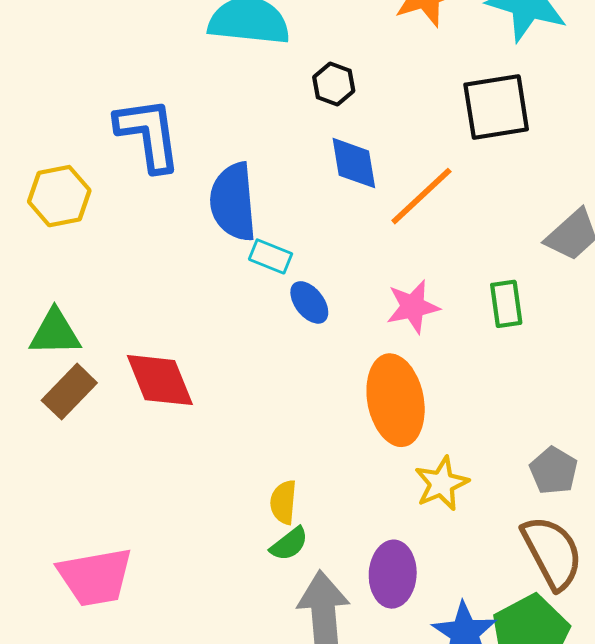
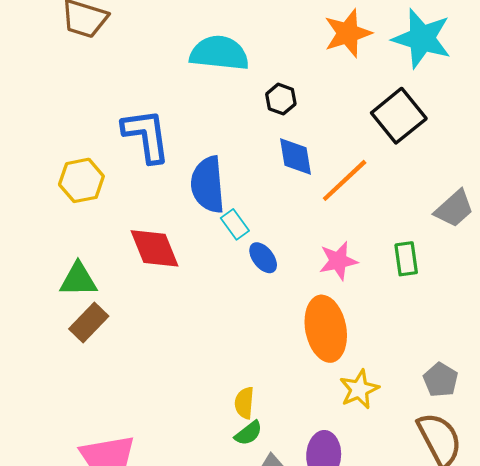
black square: (496, 107) -> (399, 116), turned -30
cyan rectangle: (271, 256) -> (235, 224), turned 32
red diamond: (160, 380) -> (155, 248), moved

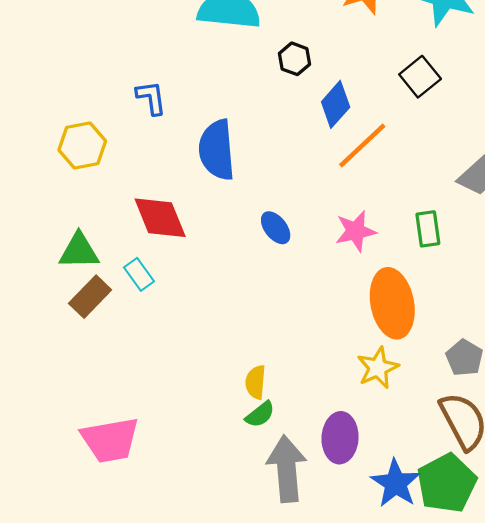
black square: (399, 116) -> (420, 77), size x0.7
blue L-shape: (146, 136) -> (151, 98), size x0.6
blue diamond: (295, 156) -> (336, 104), moved, turned 51
cyan rectangle: (235, 224) -> (139, 274), moved
orange ellipse: (326, 329) -> (392, 303), moved

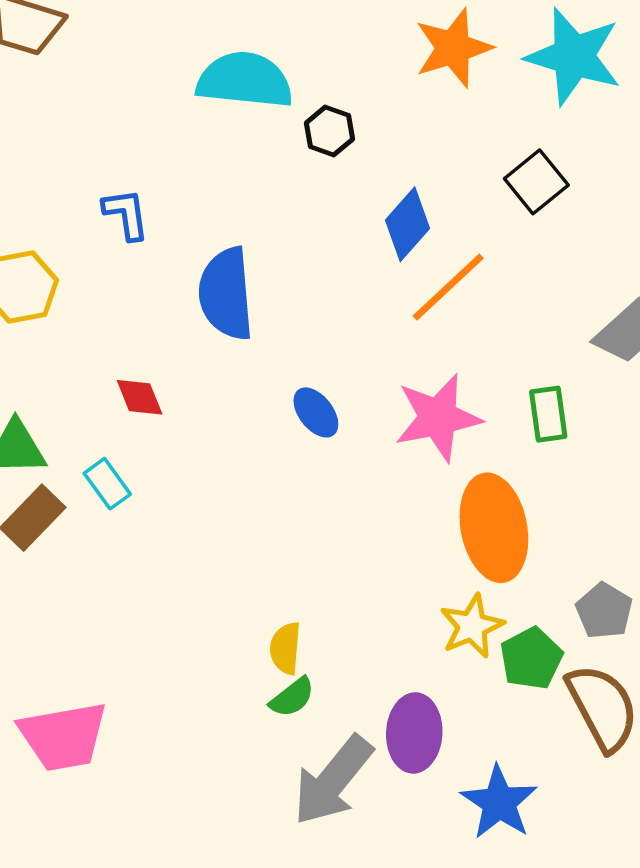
black hexagon: (294, 59) -> (329, 131), moved
red diamond: (160, 218) -> (140, 397), size x0.6
pink star: (356, 231) -> (438, 418), size x1.4
gray arrow: (287, 469) -> (333, 780), turned -136
green pentagon: (447, 483) -> (531, 658), moved, size x0.7

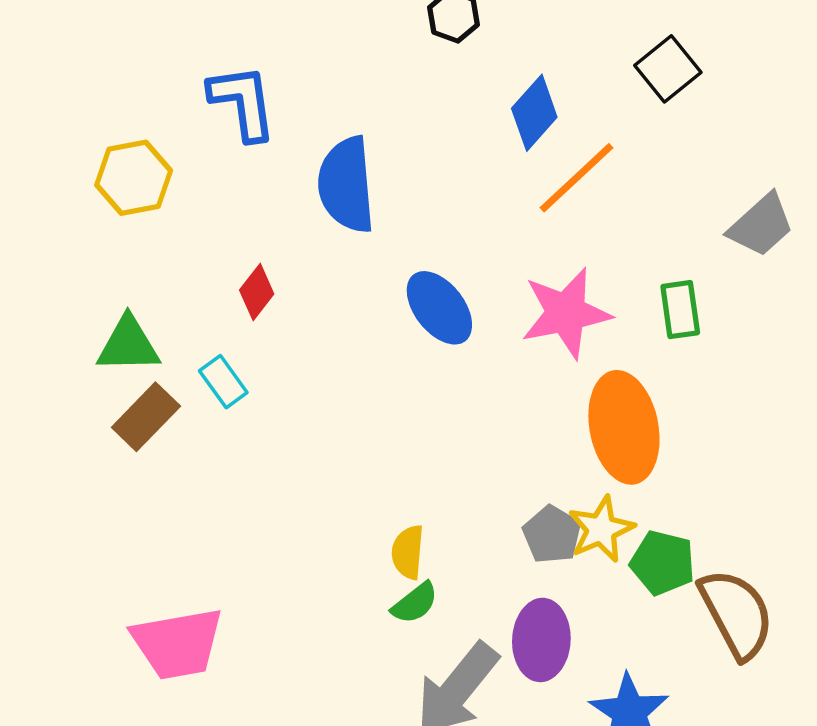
blue L-shape: (126, 214) -> (243, 102), size x1.4
red diamond: (140, 397) -> (257, 292), turned 60
blue ellipse: (316, 412) -> (439, 308), size x1.4
gray pentagon: (604, 611) -> (552, 535), moved
green pentagon: (531, 658) -> (663, 563), turned -30

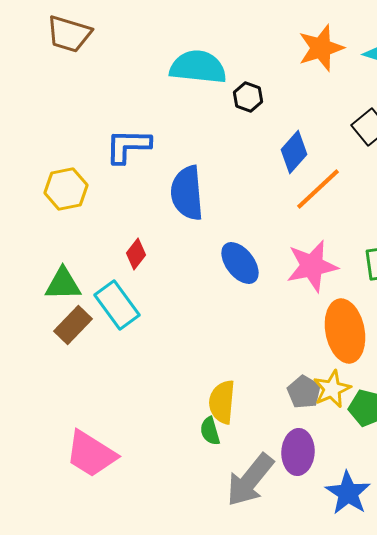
blue L-shape: (243, 102) -> (128, 146), turned -81
cyan rectangle: (223, 382) -> (117, 305), size x1.6
yellow semicircle: (408, 552) -> (222, 402), size x1.4
green semicircle: (415, 603) -> (210, 431), moved, turned 112
pink trapezoid: (178, 643) -> (91, 454), turned 42

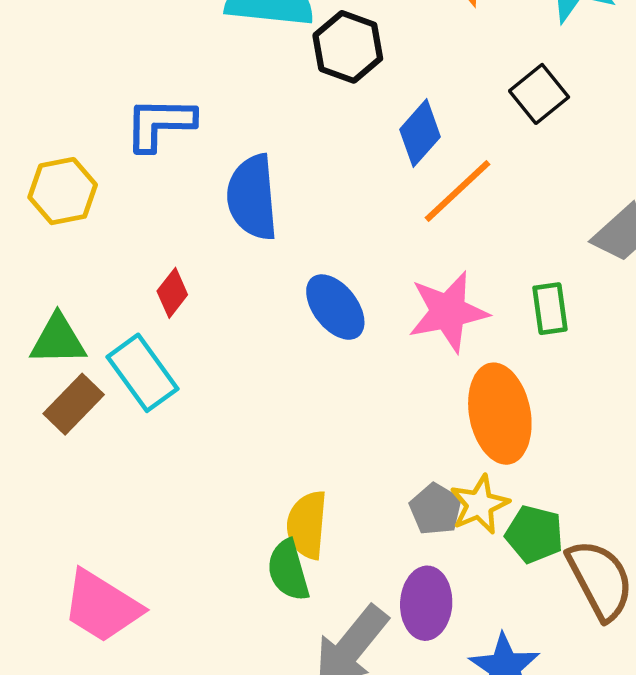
black hexagon: (248, 97) -> (348, 47), size x1.5
green semicircle: (210, 431) -> (288, 570), size x1.4

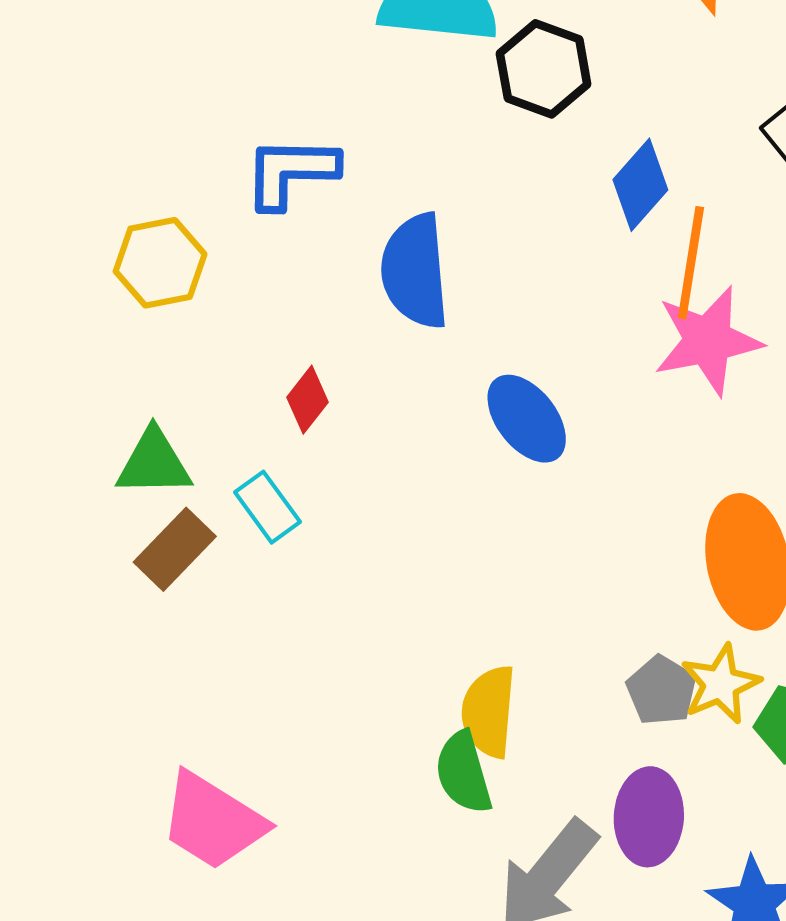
orange line: (458, 191) -> (691, 263), turned -38
pink star: (448, 312) -> (708, 341), moved
cyan rectangle: (143, 373) -> (268, 507), size x0.7

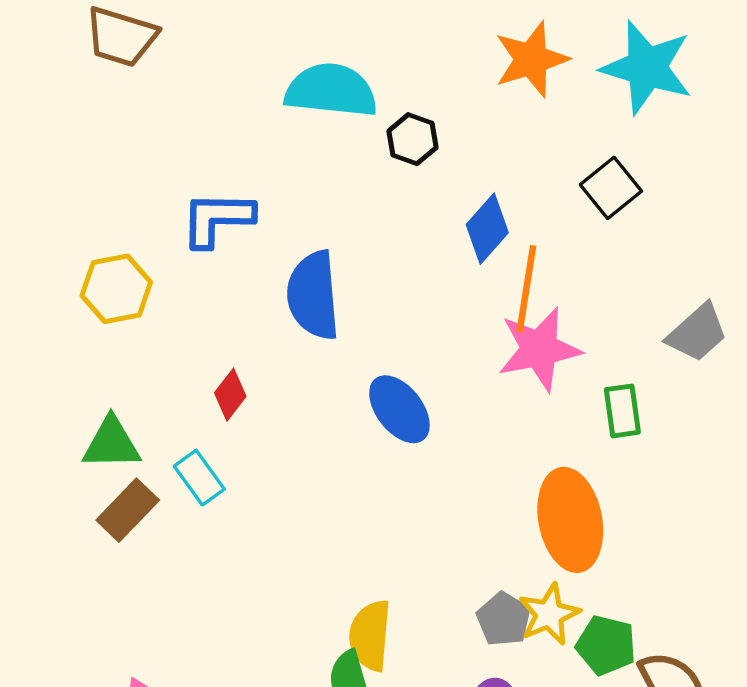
black hexagon: (544, 69) -> (412, 139), size x0.7

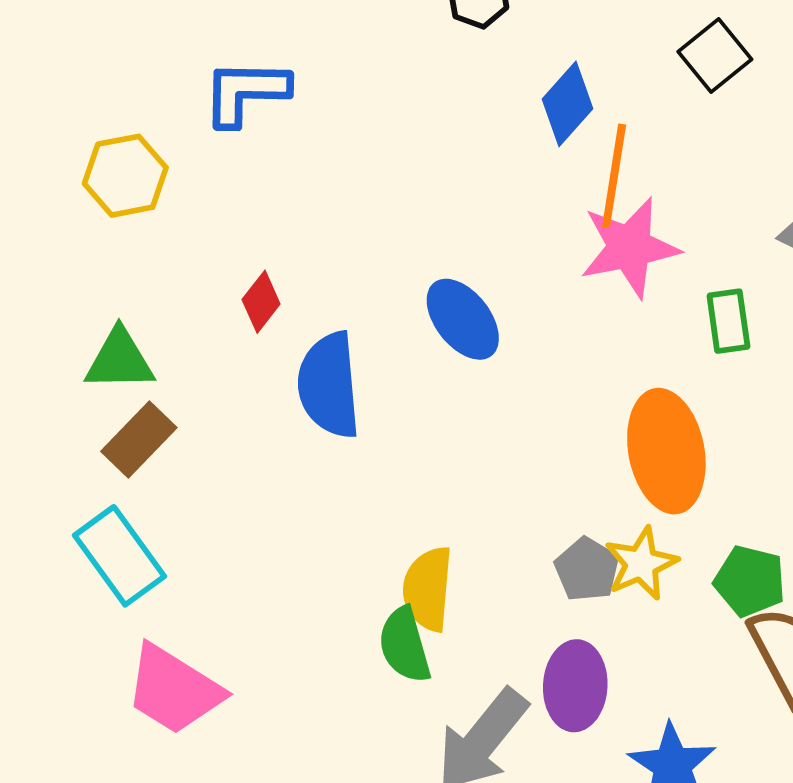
blue semicircle: (313, 295) -> (329, 385), moved
cyan rectangle: (199, 478) -> (119, 556), moved, size x1.5
green pentagon: (606, 645) -> (750, 581), moved

